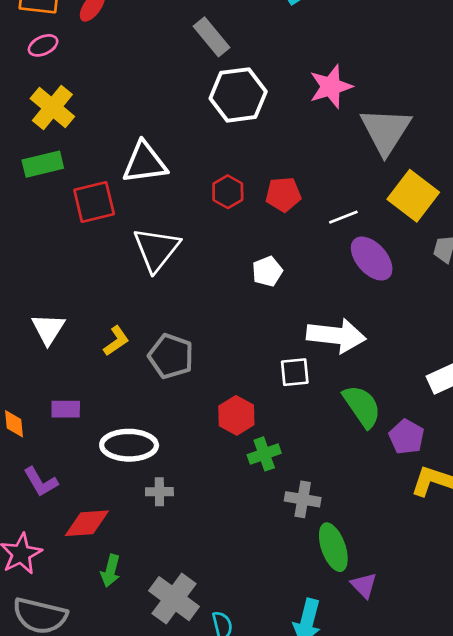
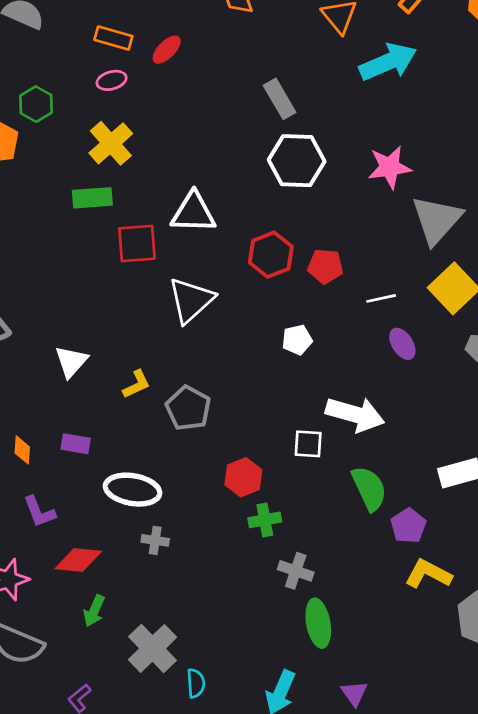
red hexagon: (228, 192) -> (271, 255), size x1.4
purple ellipse: (372, 259) -> (402, 344), size x0.7
purple triangle: (364, 585) -> (354, 693), moved

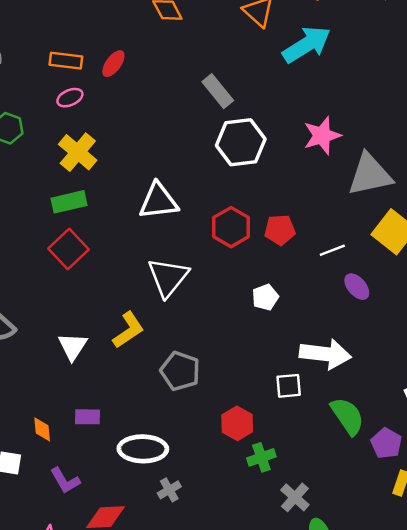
gray triangle: (437, 220) -> (370, 175), turned 45
red square: (137, 243) -> (68, 249), moved, turned -30
yellow L-shape: (137, 384) -> (128, 330), moved, size x1.4
gray cross: (155, 540) -> (169, 490), turned -30
gray cross: (296, 571) -> (295, 497), turned 32

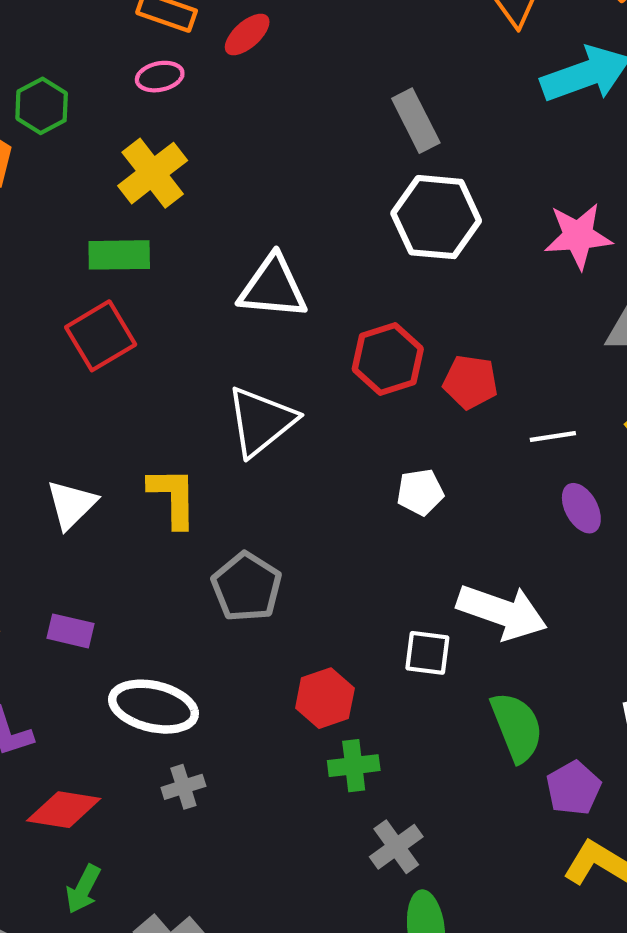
yellow L-shape: (128, 330) -> (173, 497), turned -69

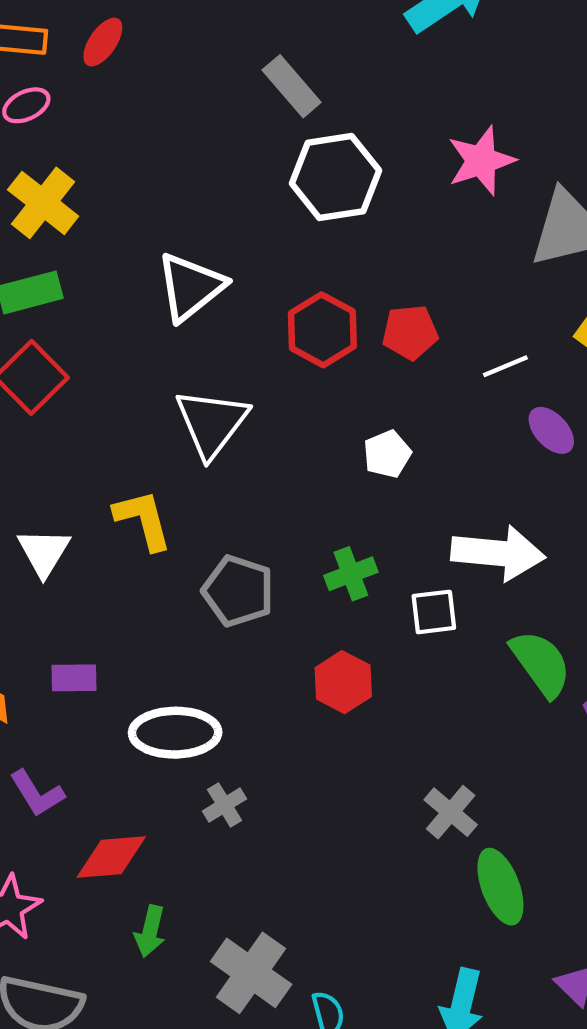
white triangle: (273, 287) -> (191, 287), turned -30
green cross: (354, 766) -> (351, 574), moved

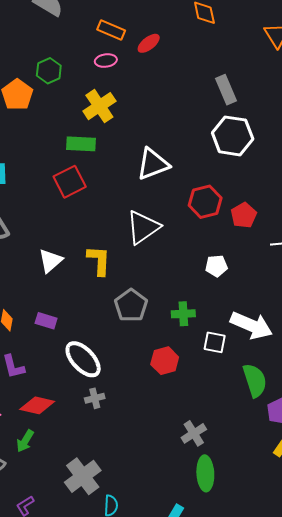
red pentagon: (410, 332) -> (244, 215), turned 30
white ellipse: (175, 733) -> (83, 359), turned 30
green arrow: (150, 931) -> (25, 441), moved

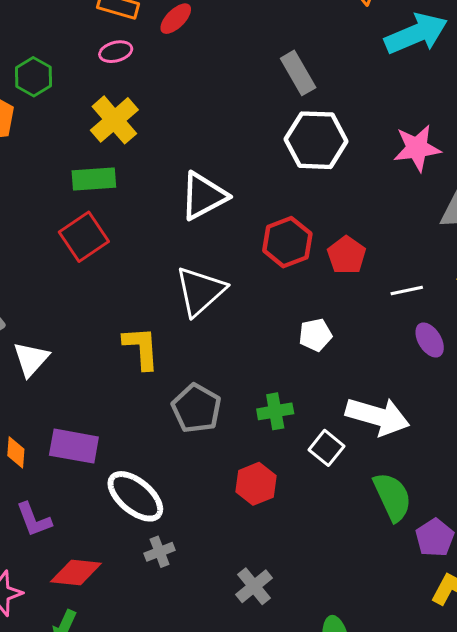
white triangle: (50, 261) -> (31, 359), moved
purple rectangle: (46, 321) -> (74, 446), size x1.5
white square: (215, 342) -> (326, 448), turned 35
gray cross: (194, 433) -> (254, 586), moved

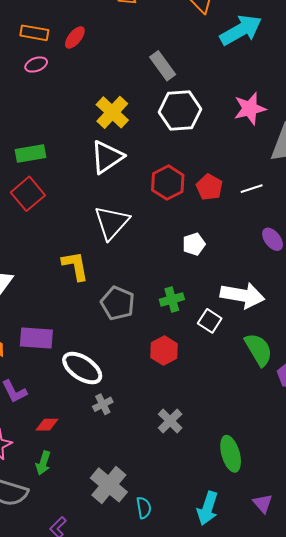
yellow cross: (114, 120) -> (112, 112), moved
white line: (407, 291) -> (252, 189), moved
red diamond: (76, 572) -> (47, 425), size x0.7

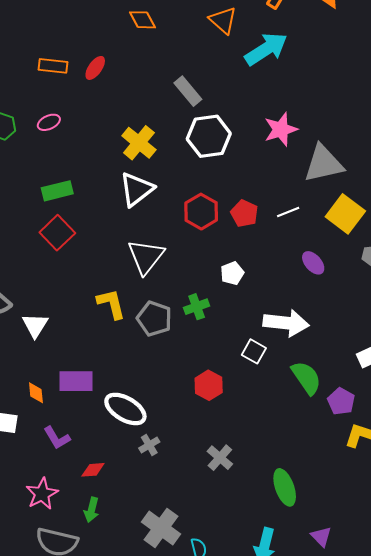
pink ellipse: (36, 65) -> (49, 122), moved
green cross: (172, 299) -> (197, 307), moved
gray pentagon: (118, 303) -> (154, 319), moved

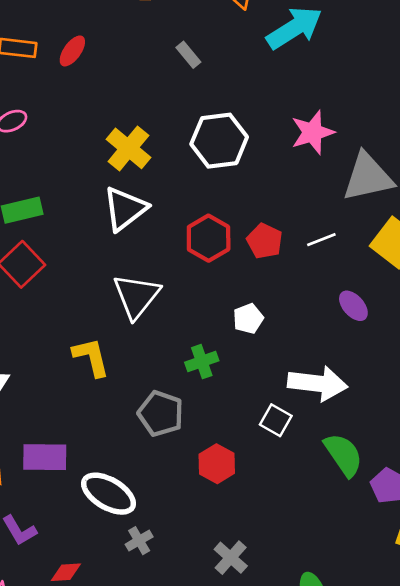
gray rectangle: (188, 91) -> (188, 55), moved, size x0.7
gray pentagon: (154, 319) -> (161, 414), moved

